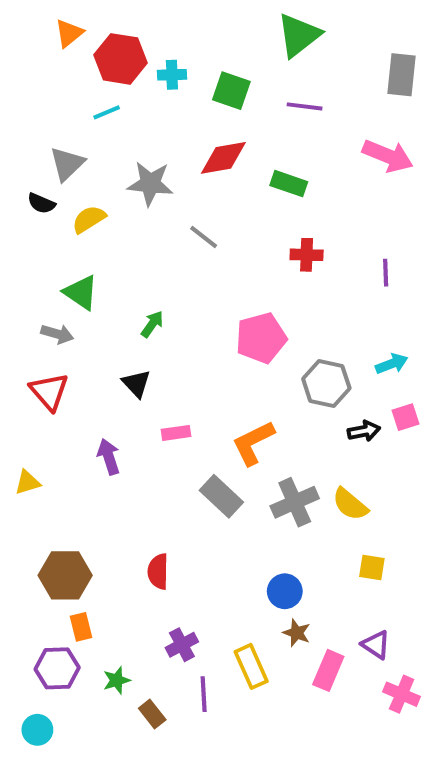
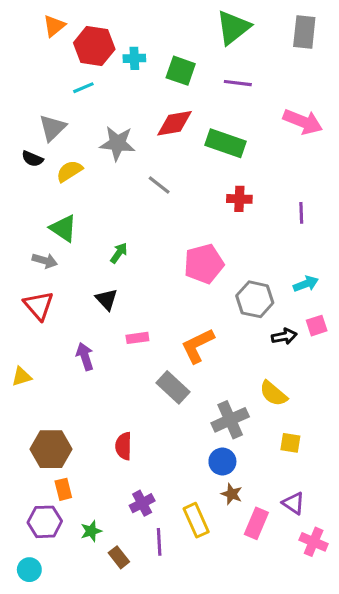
gray rectangle: (402, 75) -> (304, 32), moved
green rectangle: (289, 184) -> (225, 143), size x1.4
gray cross: (295, 502) -> (230, 420), moved

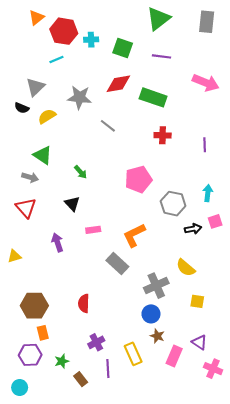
green arrow: (119, 253) -> (81, 172), turned 104
cyan arrow: (306, 284) -> (208, 193), turned -63

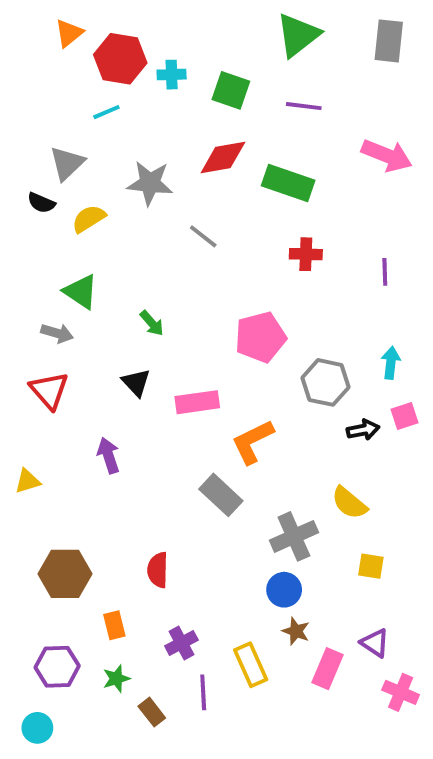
pink rectangle: (93, 230) -> (197, 402), moved, size x1.5
orange rectangle: (43, 333) -> (114, 625), moved

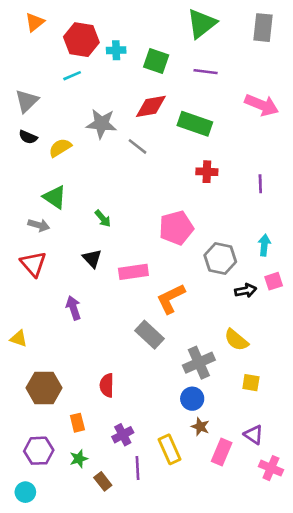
orange triangle: (69, 33) -> (35, 22), moved
gray triangle: (67, 163) -> (27, 101), moved
gray line: (203, 236) -> (137, 146), moved
yellow triangle: (27, 481) -> (19, 339), moved, turned 36

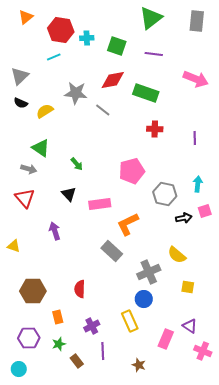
yellow triangle: (19, 339) -> (14, 246), moved
brown star: (200, 427) -> (139, 365), moved
yellow rectangle: (170, 449) -> (130, 321), moved

